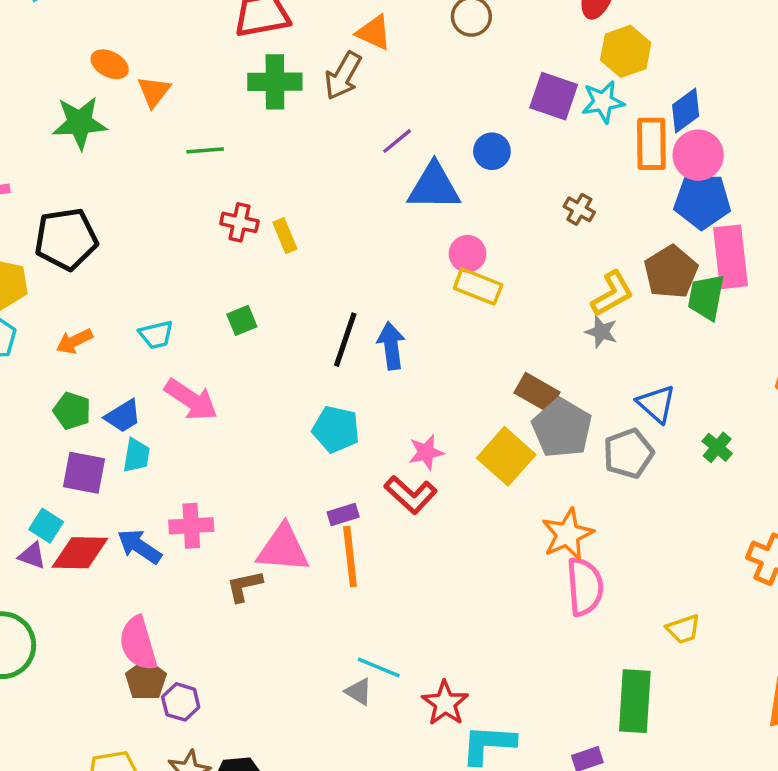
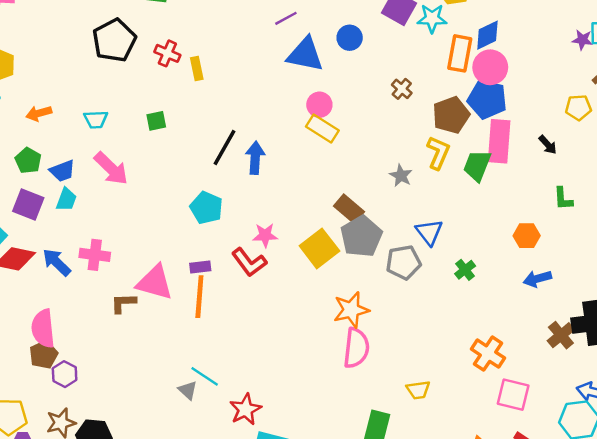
black pentagon: (66, 239) -> (114, 40), moved, turned -30
brown pentagon: (671, 272) -> (451, 115), moved
yellow L-shape: (612, 294) -> (438, 153), moved, turned -48

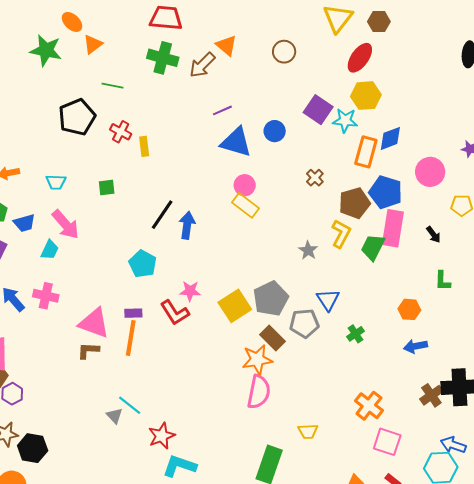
pink circle: (490, 67) -> (430, 172), moved
cyan trapezoid: (66, 200) -> (50, 250), moved
brown rectangle: (349, 209) -> (273, 338), moved
brown L-shape: (123, 303) -> (88, 351), moved

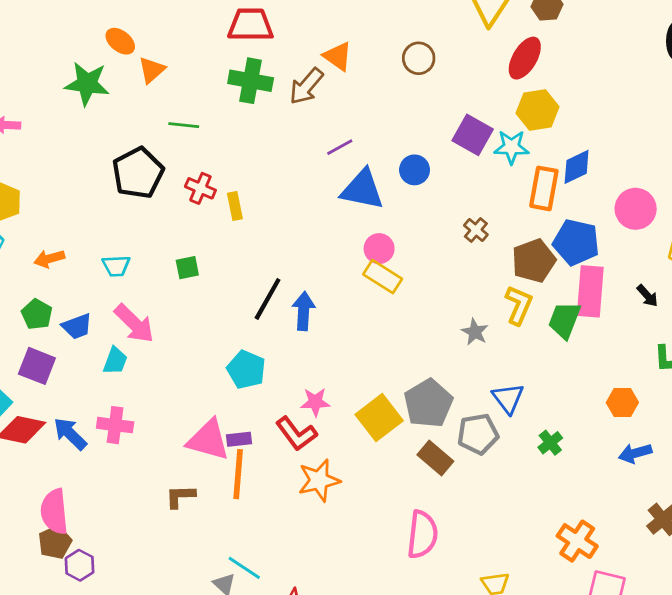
pink triangle: (94, 323) -> (208, 440), moved
orange star: (257, 360) -> (319, 480), moved

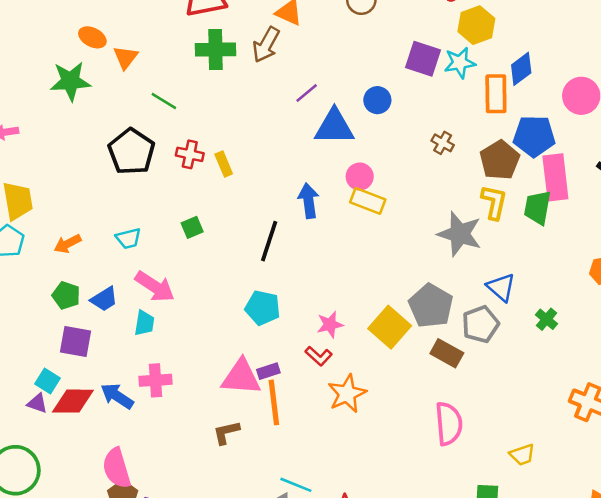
green line: (184, 125) -> (164, 101), turned 36
blue arrow: (304, 311) -> (309, 201), moved
gray star: (475, 332) -> (460, 234), size x1.8
red L-shape: (296, 434) -> (319, 356), size x0.7

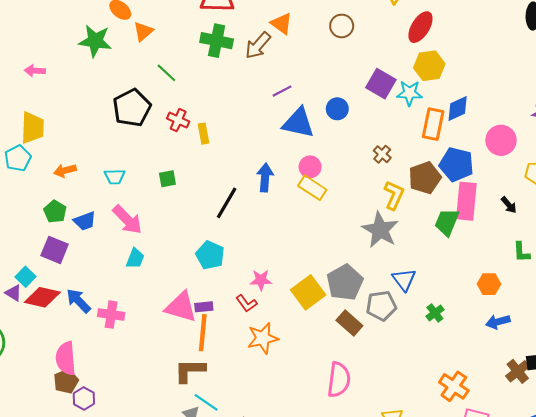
yellow L-shape: (494, 202) -> (394, 195), moved
cyan trapezoid: (144, 323) -> (135, 258), moved
pink cross: (156, 380) -> (111, 315), moved
brown L-shape: (226, 432) -> (190, 371), moved, size x1.4

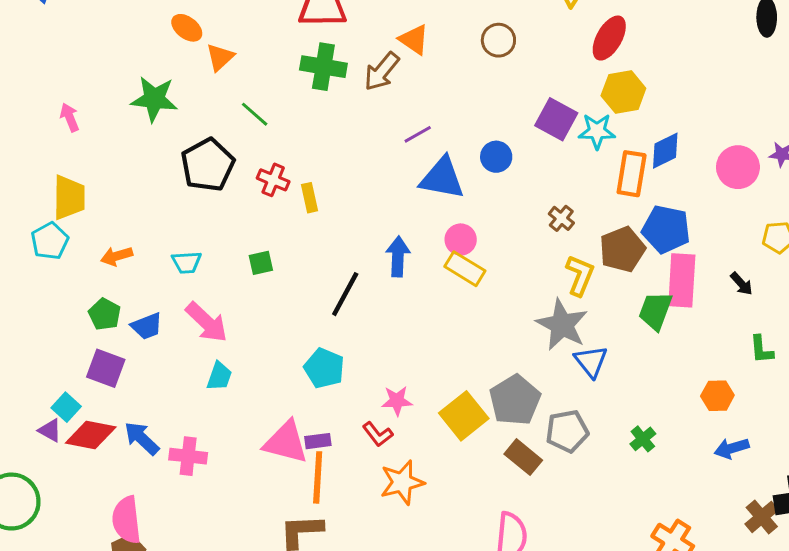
green star: (95, 41) -> (154, 99), moved
pink arrow: (35, 71) -> (70, 117), turned 66
pink circle: (501, 140) -> (738, 167), moved
blue triangle: (404, 280) -> (591, 361), moved

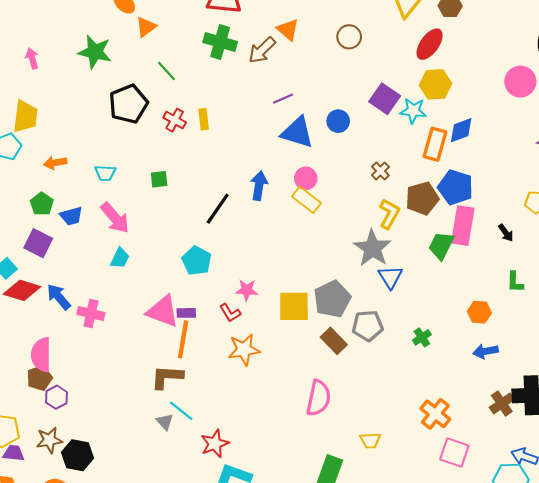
pink circle: (738, 167) -> (520, 82), moved
yellow rectangle: (309, 198) -> (204, 119), moved
yellow square: (464, 416) -> (294, 306), turned 32

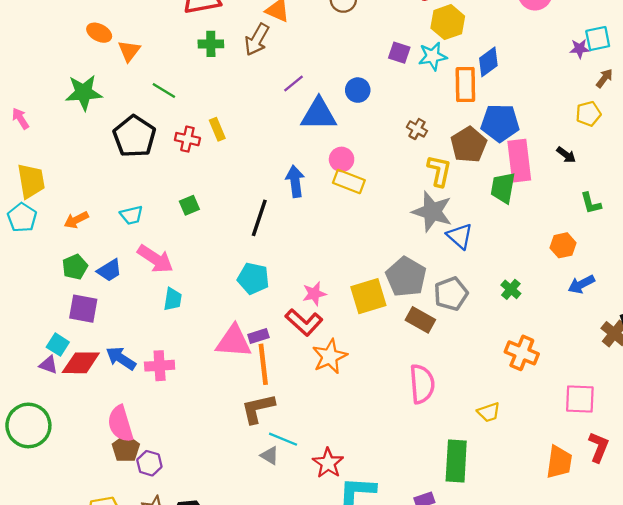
green cross: (220, 42) -> (211, 44), size x0.7
purple square: (385, 99) -> (399, 53), size x0.7
green pentagon: (42, 204) -> (75, 267), turned 30
red L-shape: (230, 313) -> (304, 322), size x1.5
orange cross: (435, 414) -> (522, 353), moved

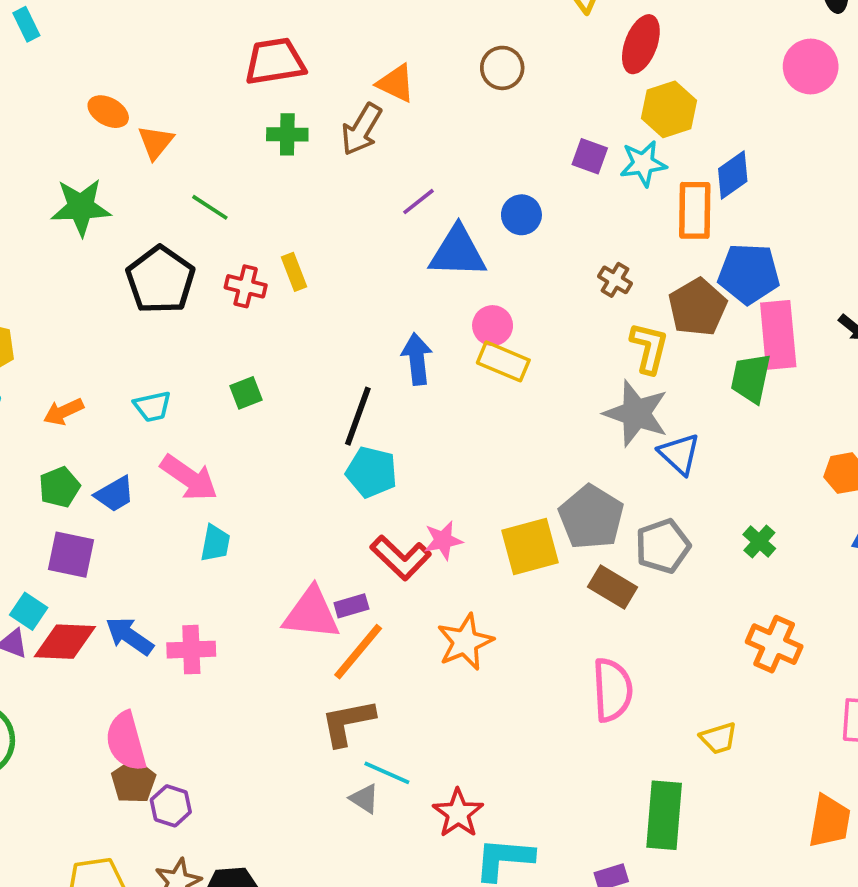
cyan pentagon: (253, 278) -> (371, 472), moved
red L-shape: (304, 322) -> (401, 558), moved
orange line: (263, 364) -> (358, 652), turned 45

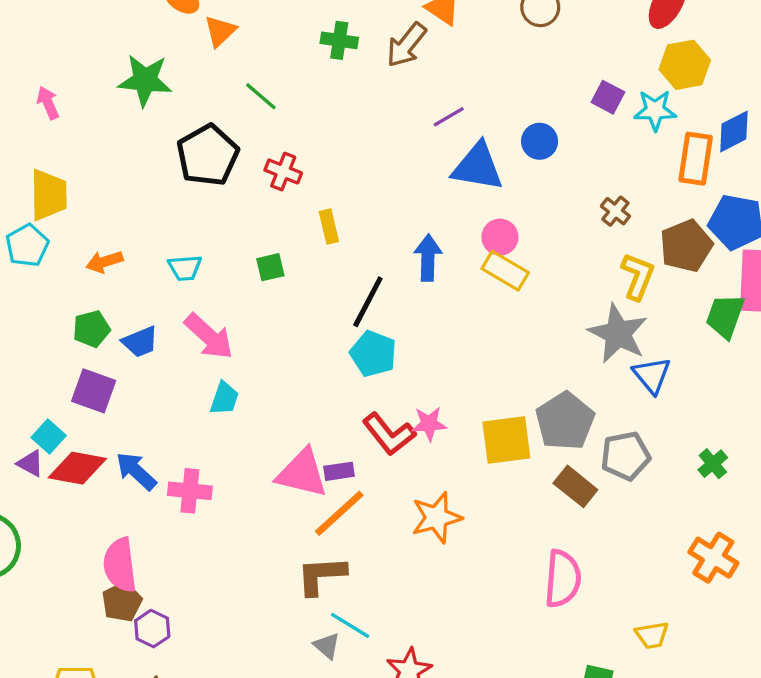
yellow rectangle: (294, 272) -> (329, 227), moved

